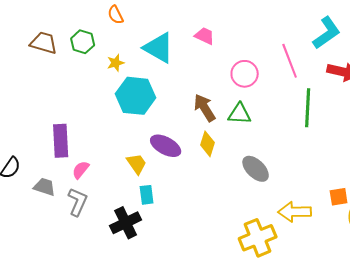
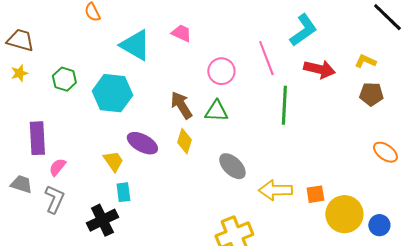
green hexagon: (83, 42) -> (64, 79), moved
yellow star: (116, 63) -> (19, 73), moved
yellow arrow: (295, 212) -> (275, 190), moved

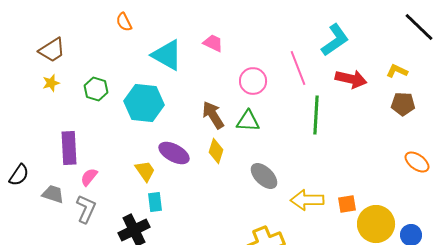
brown trapezoid: (20, 40) -> (52, 50), turned 132

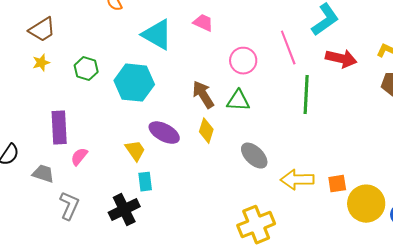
gray L-shape: (86, 209) -> (69, 206), moved

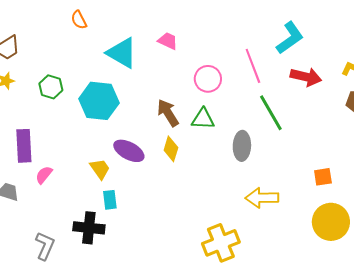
green line: (306, 95) -> (271, 113), turned -33
gray ellipse: (254, 156) -> (242, 146), moved, turned 48
orange square: (337, 184) -> (323, 177), moved
gray L-shape: (69, 206) -> (45, 246), moved
black cross: (124, 210) -> (89, 228), turned 32

